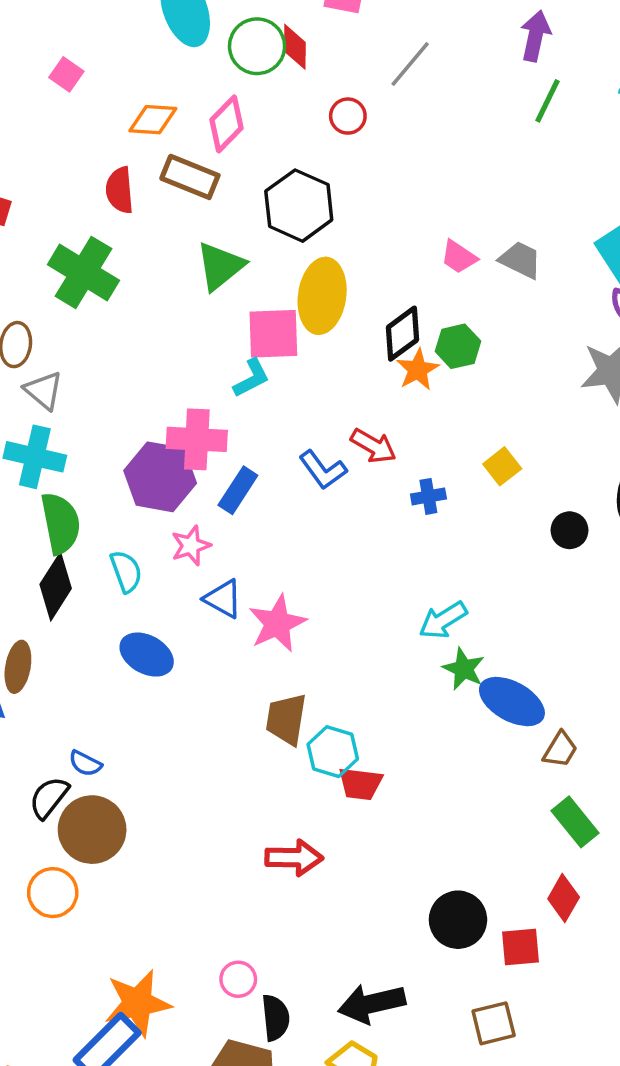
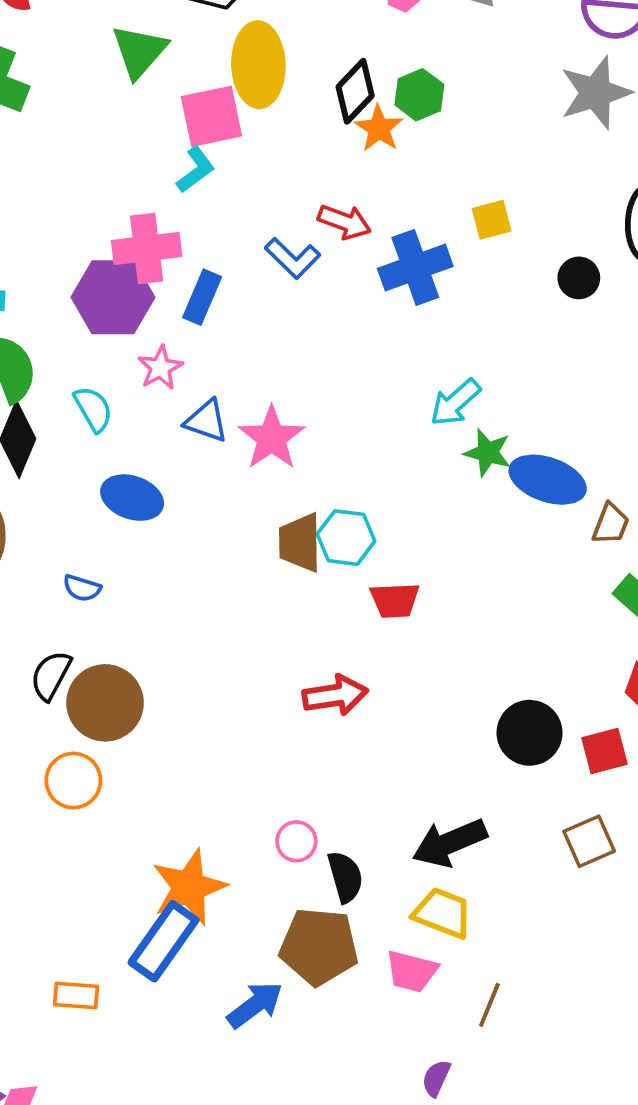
yellow square: (502, 466) -> (492, 220), turned 33
blue cross: (428, 496) -> (415, 267), size x1.8
cyan hexagon: (333, 752) -> (346, 538), moved
blue semicircle: (85, 763) -> (82, 588), moved

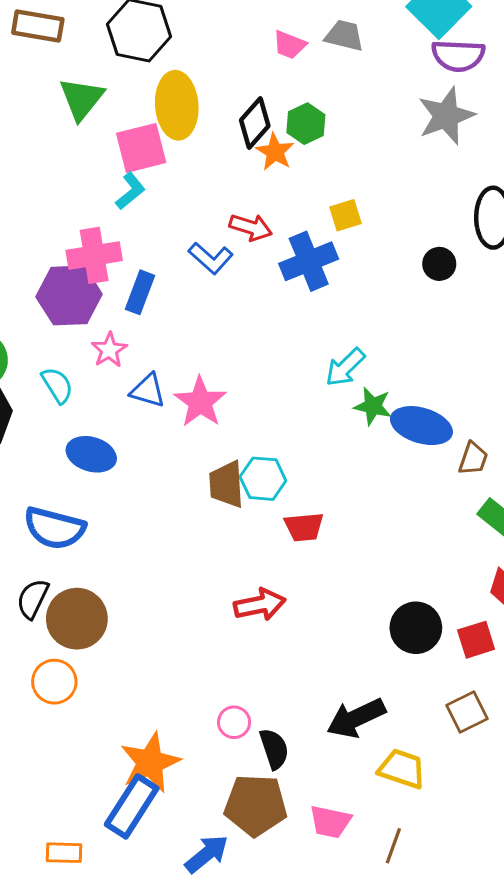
yellow square: (492, 220) -> (346, 215), moved
blue semicircle: (82, 588) -> (54, 528), size x2.0
yellow trapezoid: (443, 913) -> (402, 769), moved

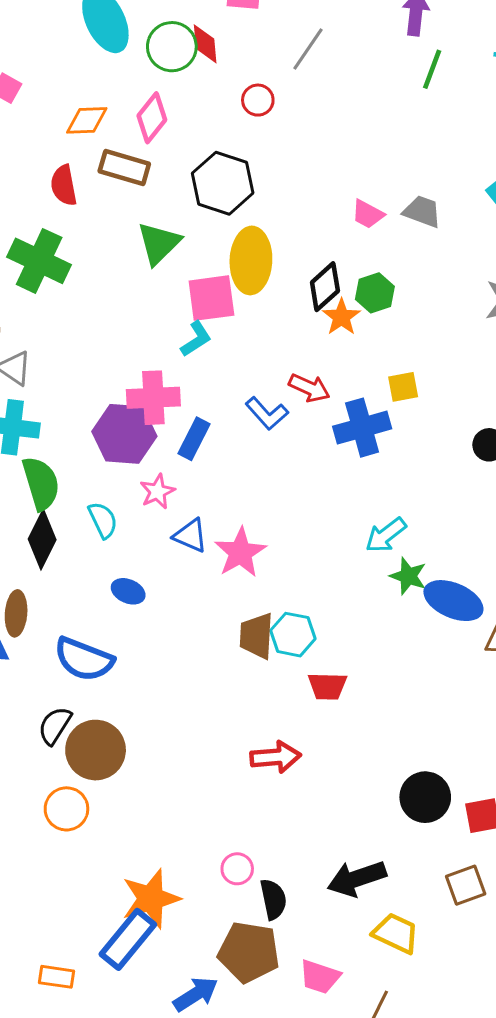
blue ellipse: (91, 454) -> (128, 591), size x0.7

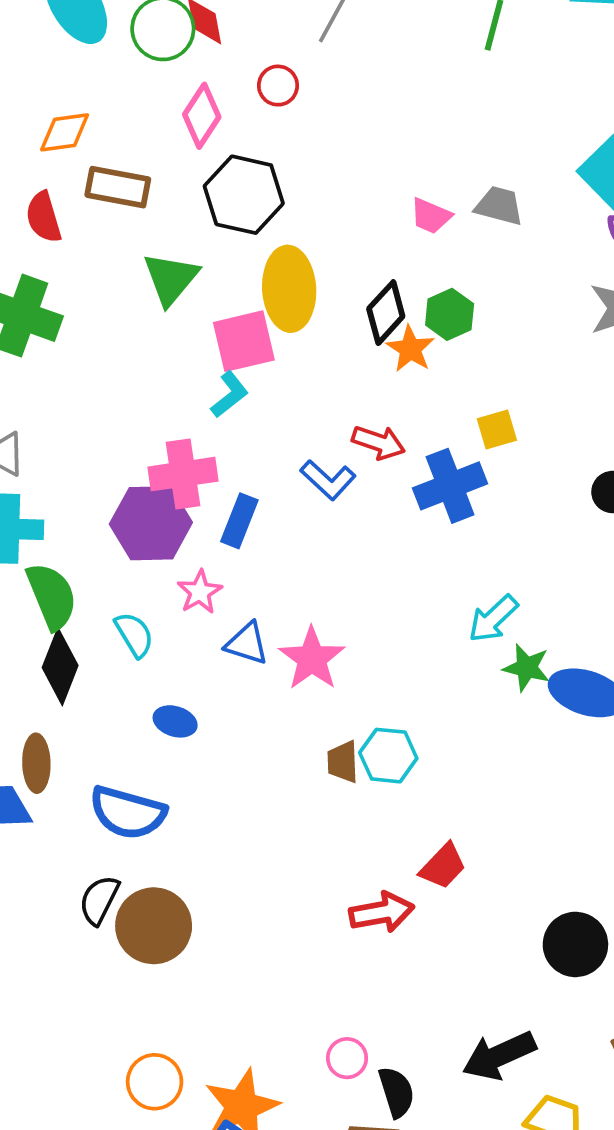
pink diamond: (152, 118) -> (202, 116), moved
brown trapezoid: (257, 636) -> (343, 762), size x0.7
red trapezoid: (327, 686) -> (443, 866), moved, turned -42
orange circle: (66, 809) -> (155, 1082), moved

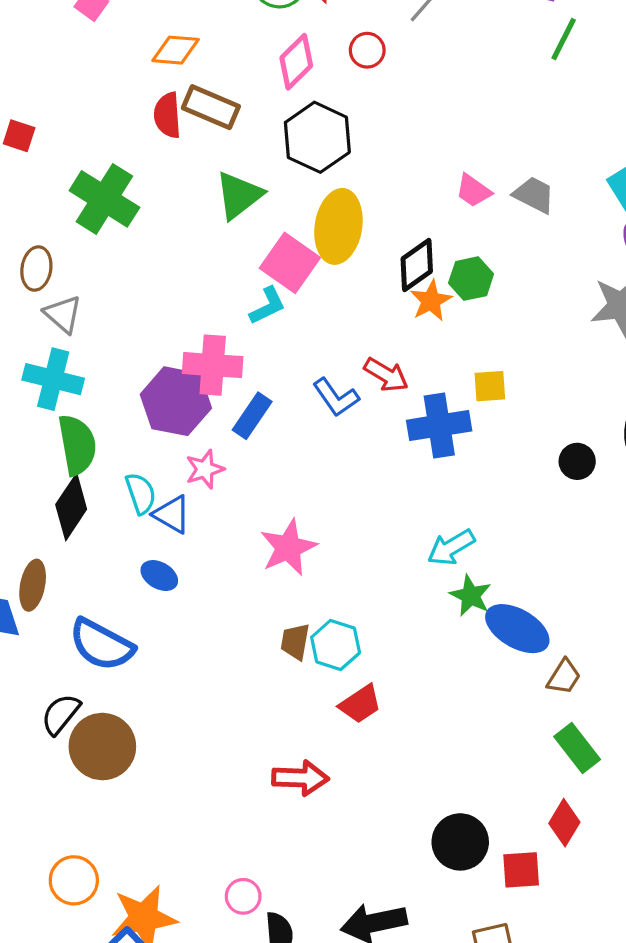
red semicircle: (44, 217) -> (167, 115), moved
pink square: (244, 341) -> (290, 263), turned 36
blue triangle: (247, 643) -> (172, 514), moved
red trapezoid: (443, 866) -> (360, 704), moved

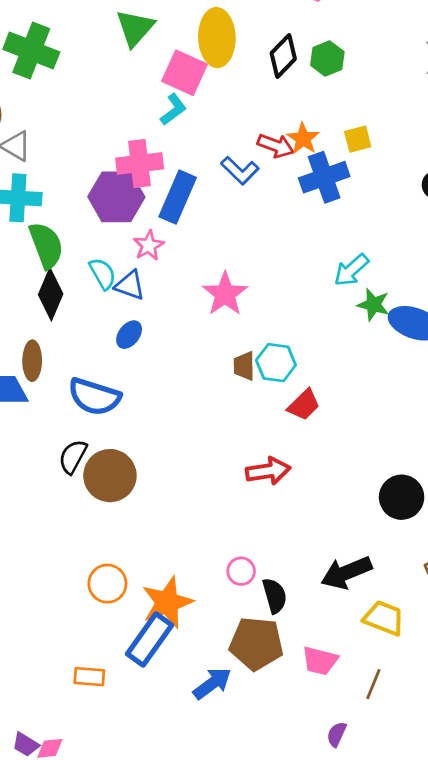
orange star: (431, 301) -> (303, 139), moved
blue rectangle: (252, 416) -> (178, 197), size x1.4
blue ellipse: (159, 576) -> (129, 335), turned -72

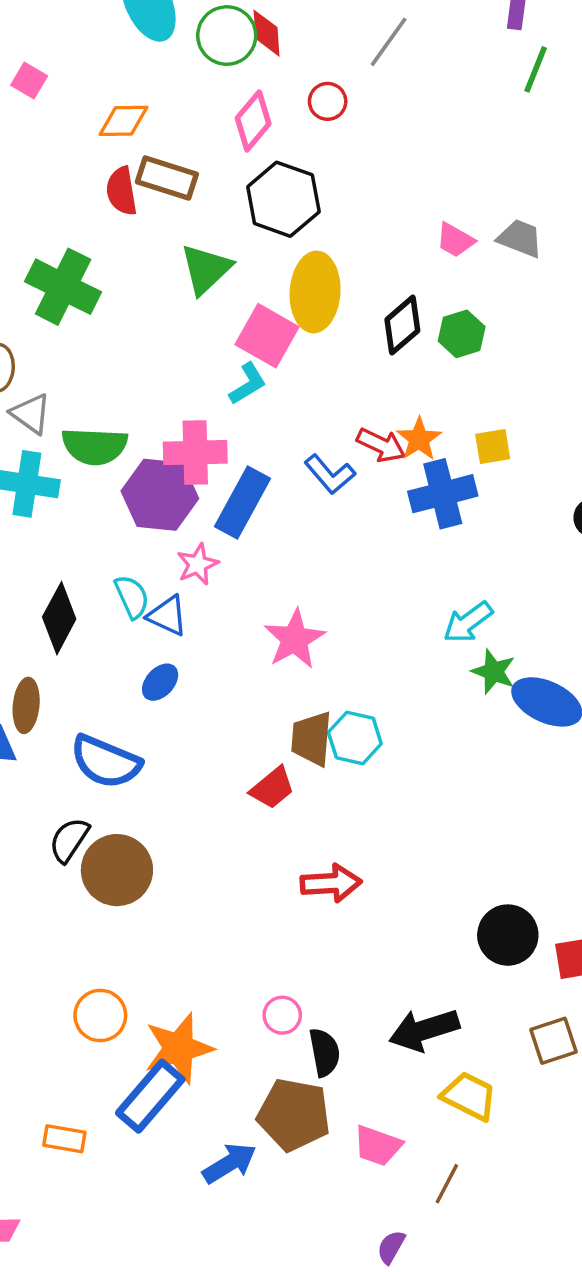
green semicircle: (46, 245) -> (95, 446), moved, turned 108
brown trapezoid: (244, 366) -> (312, 739), size x1.4
red trapezoid: (304, 405) -> (272, 788), moved

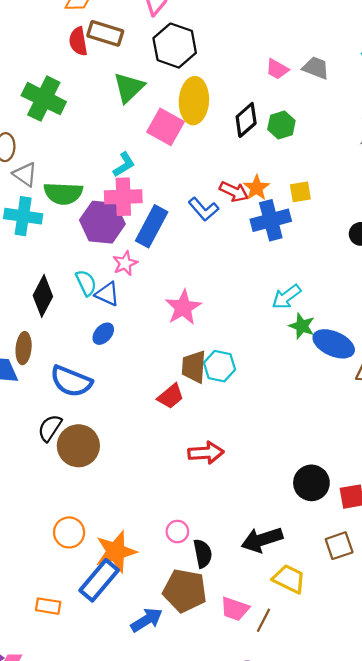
cyan L-shape: (248, 384) -> (124, 165), moved
brown line: (447, 1184) -> (264, 620), moved

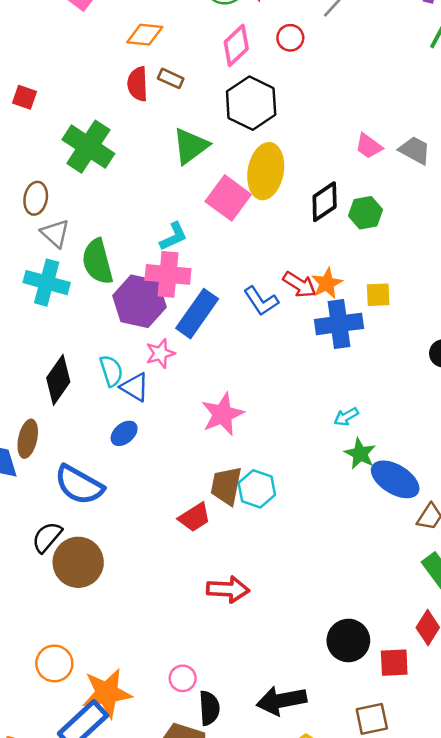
brown rectangle: (105, 33) -> (171, 78), size x0.6
green semicircle: (63, 193) -> (97, 262), turned 66
cyan arrow: (286, 297) -> (346, 417), size x0.7

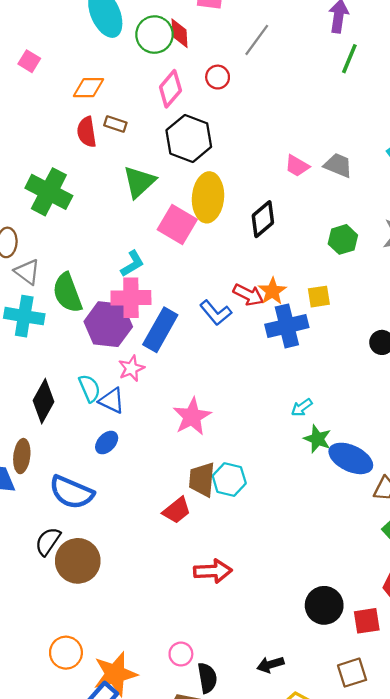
green hexagon: (366, 213) -> (343, 239), moved
black arrow: (281, 700) -> (270, 665), size x0.6

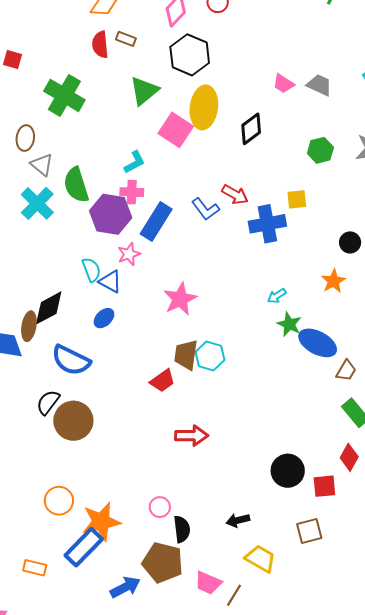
orange star: (272, 291) -> (333, 281), moved
pink cross: (131, 298) -> (132, 192), size x0.7
cyan cross: (24, 316) -> (37, 203), turned 32
black diamond: (43, 401) -> (49, 308), moved, turned 30

